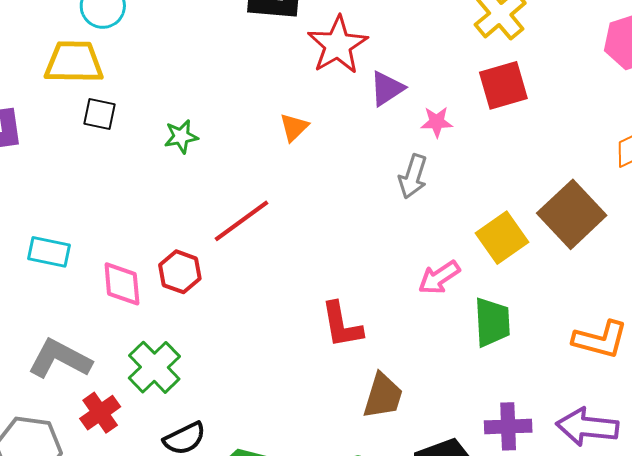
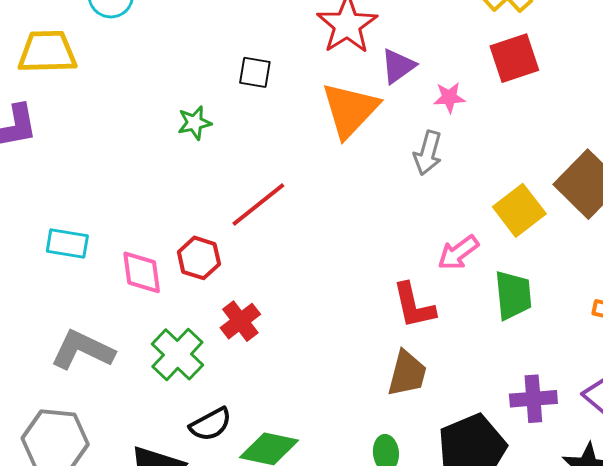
yellow trapezoid: (74, 62) -> (47, 52), moved
black square: (99, 114) -> (255, 72), moved
orange triangle: (294, 127) -> (350, 110), moved, size x2.0
red L-shape: (342, 325) -> (414, 306), moved
red cross: (100, 413) -> (240, 321), moved

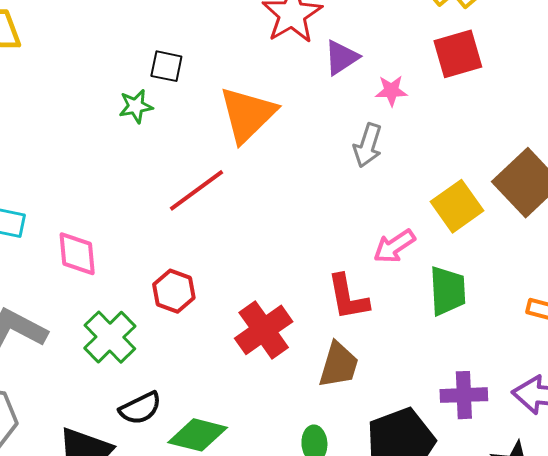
black square: (255, 72) -> (166, 66), moved
orange triangle: (350, 110) -> (248, 114), moved
red hexagon: (199, 258) -> (174, 291), moved
red cross: (240, 321) -> (264, 330), moved, size x1.4

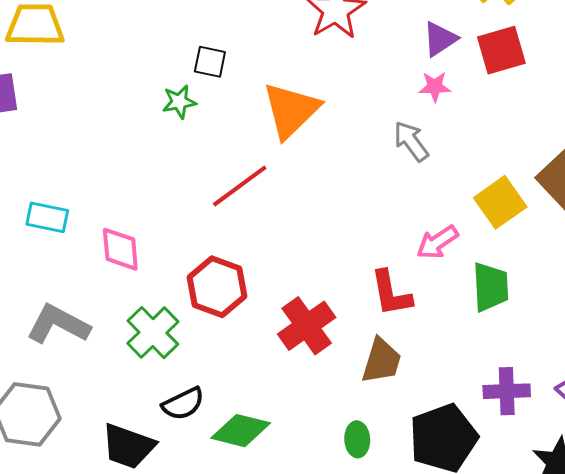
purple triangle: (341, 57) -> (440, 39), moved
gray arrow: (368, 145) -> (411, 141), turned 126
red hexagon: (174, 291) -> (217, 287), size x1.4

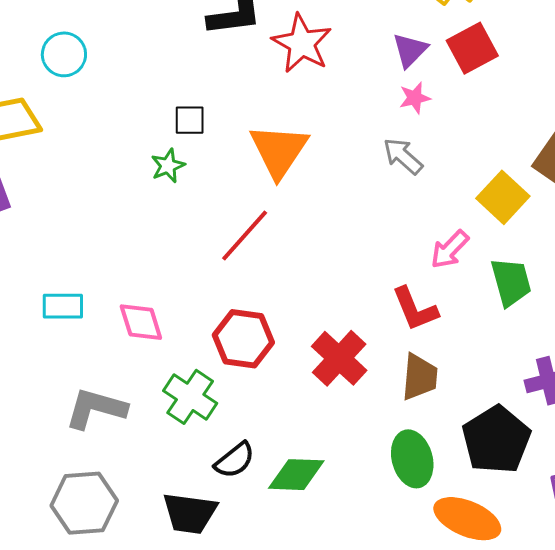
green ellipse: (357, 439) -> (412, 459), size x1.6

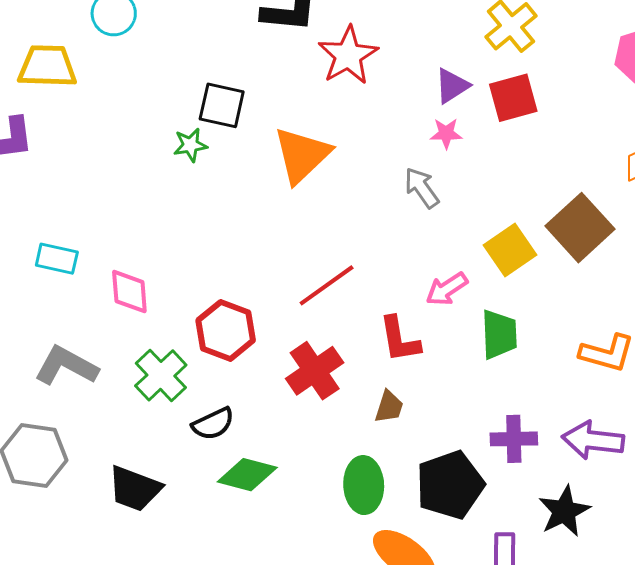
black square: (190, 120) -> (222, 105), size x1.4
red line: (245, 236) -> (327, 285), moved
brown trapezoid: (420, 377) -> (389, 407), size x0.7
black semicircle: (235, 460) -> (213, 424), moved

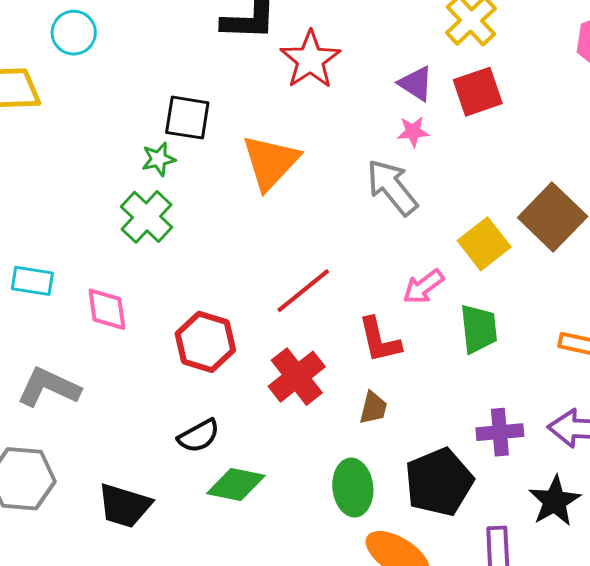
purple triangle: (452, 86) -> (416, 84), turned -51
gray arrow: (422, 188) -> (392, 187), size x1.4
green cross: (161, 375) -> (147, 217), moved

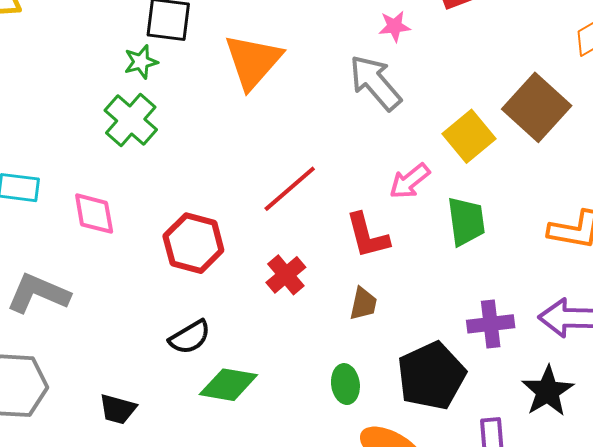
red cross: (297, 377) -> (286, 275), size x0.7
green ellipse: (353, 488) -> (345, 384), size x0.7
black trapezoid: (124, 506) -> (118, 409), size x0.7

